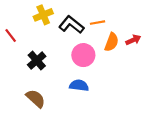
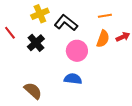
orange line: (97, 23) -> (105, 16), moved
black cross: (37, 60) -> (36, 43), moved

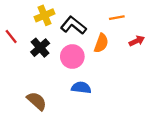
orange semicircle: (103, 39) -> (101, 43), moved
pink circle: (77, 51) -> (72, 57), moved

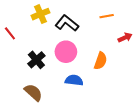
orange semicircle: (101, 43) -> (101, 61), moved
black cross: (40, 48) -> (36, 60), moved

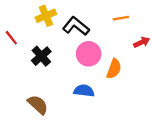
pink circle: (66, 52) -> (89, 54), moved
black cross: (36, 60) -> (41, 56), moved

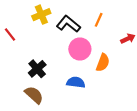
orange line: (121, 18) -> (99, 20), moved, turned -56
black cross: (41, 56) -> (37, 69), moved

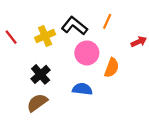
yellow cross: (41, 15) -> (45, 36), moved
brown semicircle: (34, 95) -> (37, 103), turned -78

